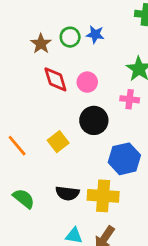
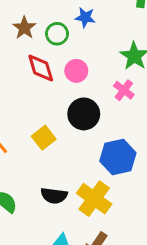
green circle: (70, 37) -> (57, 34), moved
pink cross: (130, 99) -> (124, 90), turned 30
yellow cross: (103, 196) -> (94, 199), turned 32

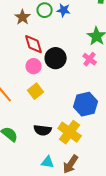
green circle: (57, 34) -> (45, 10), moved
pink circle: (76, 71) -> (34, 66), moved
black circle: (84, 114) -> (56, 58), moved

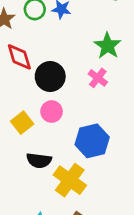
pink circle: (34, 66) -> (52, 111), moved
black semicircle: (43, 130) -> (39, 160), moved

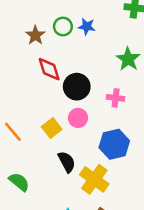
pink cross: (98, 78) -> (116, 98), moved, turned -30
black semicircle: (39, 160) -> (67, 162), turned -125

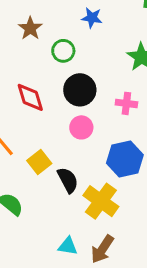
green circle: (63, 26) -> (63, 51), moved
red diamond: (49, 69) -> (30, 97), moved
yellow square: (52, 128) -> (39, 162), moved

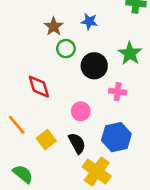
brown star: (30, 28) -> (54, 26), moved
black circle: (80, 90) -> (94, 66), moved
black semicircle: (68, 180) -> (77, 143), moved

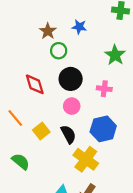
black circle: (94, 66) -> (71, 79), moved

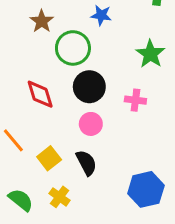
brown star: (48, 31) -> (42, 21), moved
green circle: (59, 51) -> (73, 48), size x1.5
blue hexagon: (103, 129) -> (146, 189), moved
yellow cross: (86, 159) -> (60, 197), moved, size x0.6

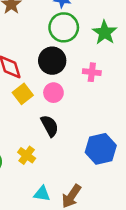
green circle: (73, 48) -> (64, 27), moved
yellow square: (49, 158) -> (23, 94), moved

